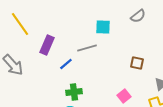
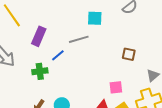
green cross: (74, 92) -> (40, 71), moved
pink square: (124, 96) -> (116, 87), turned 32

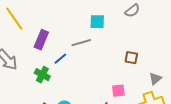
green cross: (40, 71) -> (42, 75), turned 35

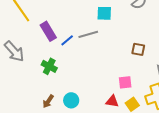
purple rectangle: (41, 40) -> (48, 31), turned -54
blue line: (60, 59) -> (67, 40), moved

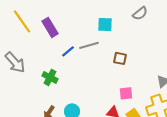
purple rectangle: (48, 31) -> (50, 27), moved
brown square: (138, 49) -> (120, 58), moved

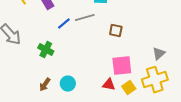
pink square: (126, 93) -> (122, 66), size x1.5

